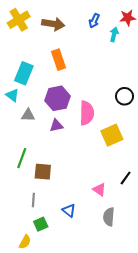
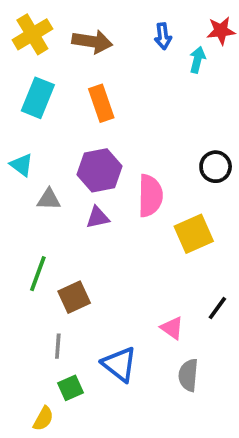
blue arrow: (94, 21) -> (163, 36), turned -32
cyan rectangle: (24, 73) -> (38, 98), moved
brown square: (43, 172) -> (74, 297), turned -30
blue triangle: (69, 210) -> (119, 364), size x1.5

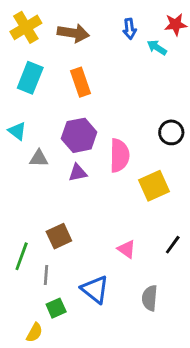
cyan arrow: (197, 60) -> (157, 48), turned -72
green line: (38, 274) -> (22, 256), moved
pink triangle: (172, 328) -> (127, 249), moved

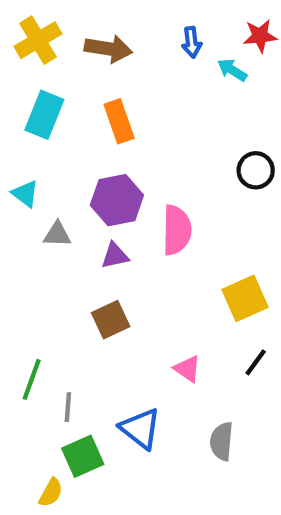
black circle: (171, 132) -> (256, 170), moved
yellow square: (154, 186) -> (245, 298), moved
brown square: (59, 236) -> (111, 320), moved
green square: (56, 308) -> (83, 456), size x1.4

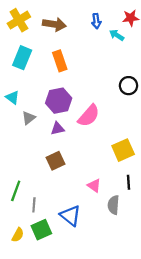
pink semicircle: (177, 230) -> (89, 116), turned 40
gray triangle: (57, 234) -> (29, 118), turned -40
black line: (256, 362) -> (128, 182), turned -40
gray semicircle: (222, 441) -> (113, 205), moved
yellow semicircle: (51, 493) -> (18, 235), moved

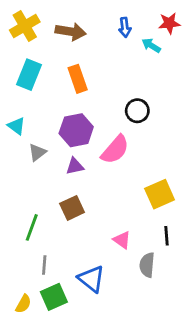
black circle: (128, 86) -> (137, 111), moved
green line: (16, 191) -> (32, 227), moved

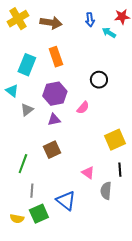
cyan rectangle: (29, 75) -> (27, 65), moved
pink semicircle: (115, 150) -> (83, 108), size x0.6
yellow semicircle: (23, 304) -> (17, 219), turned 72

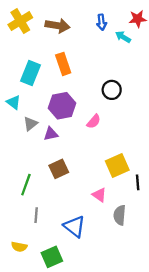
purple triangle: (54, 120) -> (51, 134), moved
yellow square: (115, 140) -> (117, 165), moved
black line: (120, 170) -> (138, 182), moved
green square: (39, 214) -> (52, 257), moved

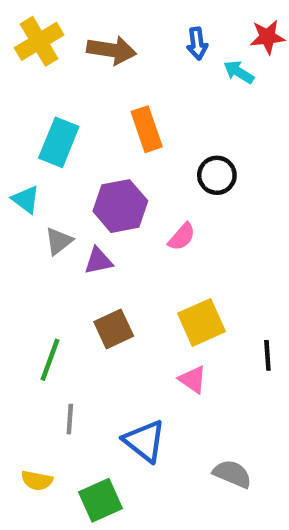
orange rectangle: (63, 64) -> (147, 129), moved
yellow square: (117, 165) -> (202, 322), moved
gray semicircle: (120, 215) -> (232, 474), moved, turned 108

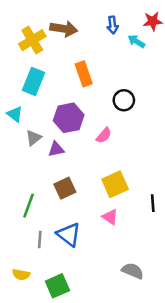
yellow cross: (39, 41) -> (32, 40), moved
blue triangle: (144, 441) -> (69, 234), moved

